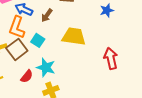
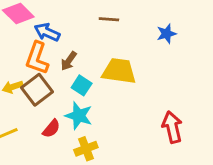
brown arrow: (47, 15) -> (69, 61), moved
cyan square: (38, 40) -> (82, 85), moved
red arrow: (111, 58) -> (172, 127), moved

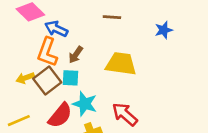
cyan square: (82, 85) -> (71, 78), moved, turned -30
red arrow: (172, 127) -> (125, 114), moved, turned -36
red semicircle: (51, 129) -> (60, 115), size x1.5

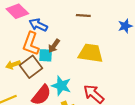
cyan square: (71, 78) -> (46, 55), moved

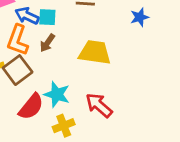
cyan square: (46, 55) -> (47, 17), moved

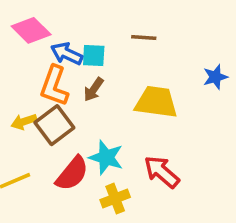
blue star: (140, 17) -> (215, 77), moved

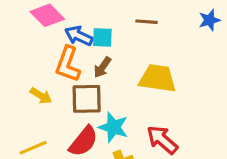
blue star: (215, 77) -> (209, 20), moved
yellow arrow: (24, 122) -> (41, 96), turned -130
brown square: (54, 125) -> (87, 99), moved, turned 36

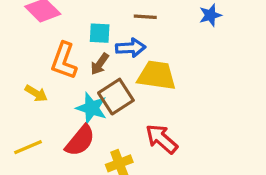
blue arrow: (79, 36) -> (131, 48), moved, turned 152
brown square: (87, 99) -> (116, 97), moved, turned -32
cyan star: (113, 127) -> (92, 108), moved

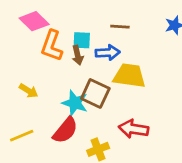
orange L-shape: (64, 61) -> (52, 46), moved
brown arrow: (100, 64) -> (78, 55), moved, turned -48
brown square: (116, 97) -> (95, 93), turned -32
red arrow: (162, 139) -> (134, 129), turned -32

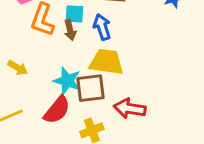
blue arrow: (108, 53) -> (102, 27), turned -105
yellow trapezoid: (129, 76) -> (106, 62), moved
brown square: (95, 93) -> (90, 88), moved, turned -32

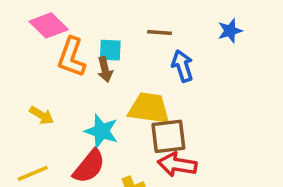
blue arrow: (102, 27) -> (182, 66), moved
brown square: (90, 88) -> (168, 136), moved

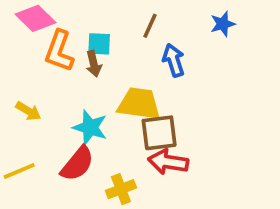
brown line: (160, 33) -> (150, 26), turned -70

